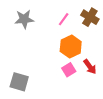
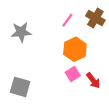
gray star: (24, 19) -> (21, 32), moved
red arrow: (90, 67) -> (93, 80), moved

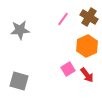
orange hexagon: (75, 49) -> (87, 46), moved

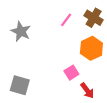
gray star: (20, 30) -> (21, 31), turned 30
red arrow: (87, 75) -> (87, 91), moved

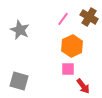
orange hexagon: (91, 48) -> (72, 46), moved
pink square: (71, 73) -> (68, 69), turned 32

